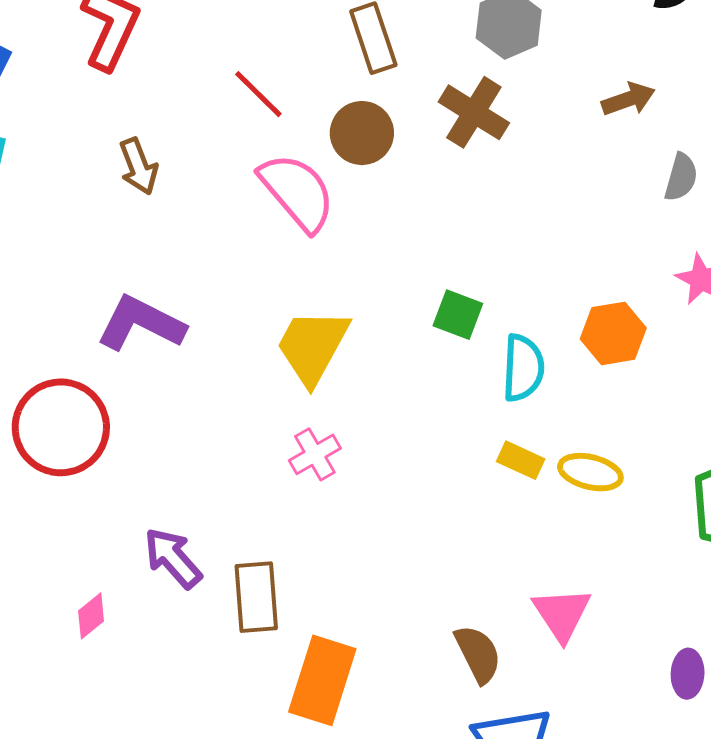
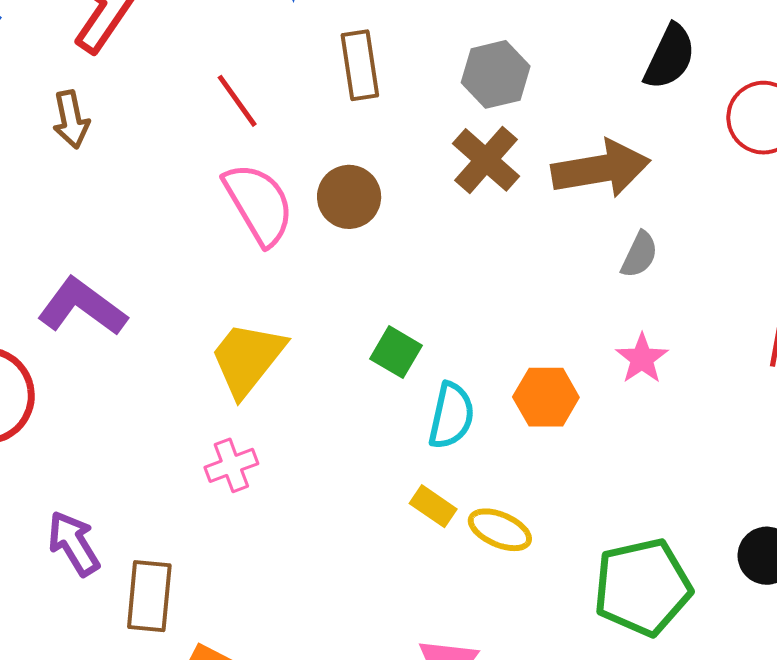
brown arrow: (628, 99) -> (601, 169), size x1.8
brown cross: (474, 112) -> (486, 160), moved
brown circle: (362, 133) -> (349, 197), moved
brown arrow: (138, 166) -> (71, 119), moved

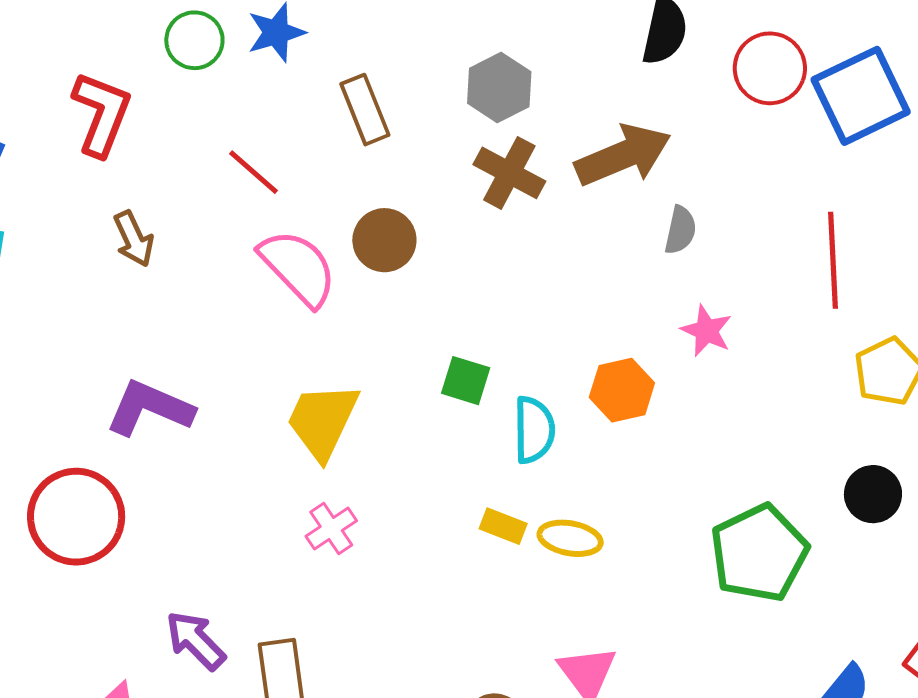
brown arrow: (71, 119) -> (134, 239), moved
yellow rectangle: (433, 506) -> (503, 526), moved
yellow ellipse: (500, 530) -> (570, 538), moved

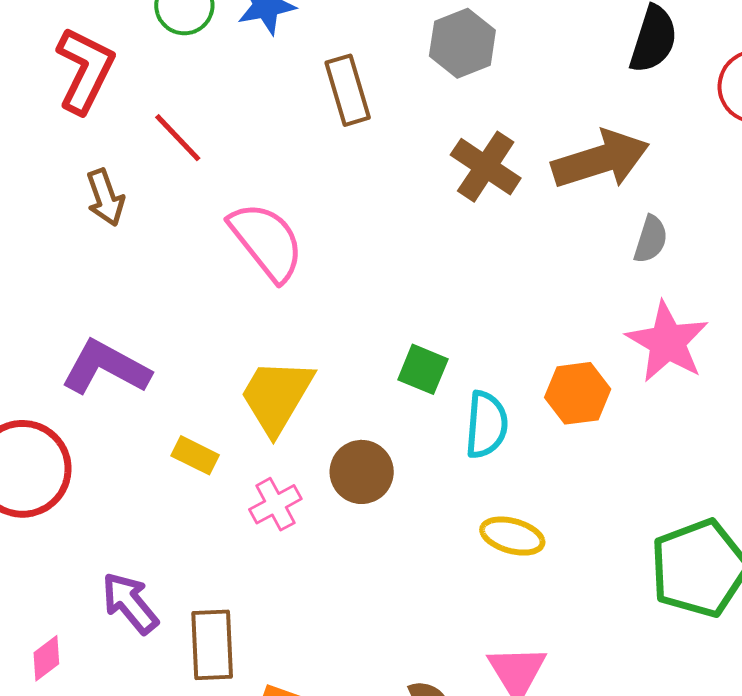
gray hexagon: (499, 88) -> (462, 43), moved
red line: (254, 172) -> (178, 138), moved
brown circle: (384, 240) -> (362, 472), moved
pink star: (706, 331) -> (667, 342), size x1.6
yellow rectangle: (503, 526) -> (195, 455), moved

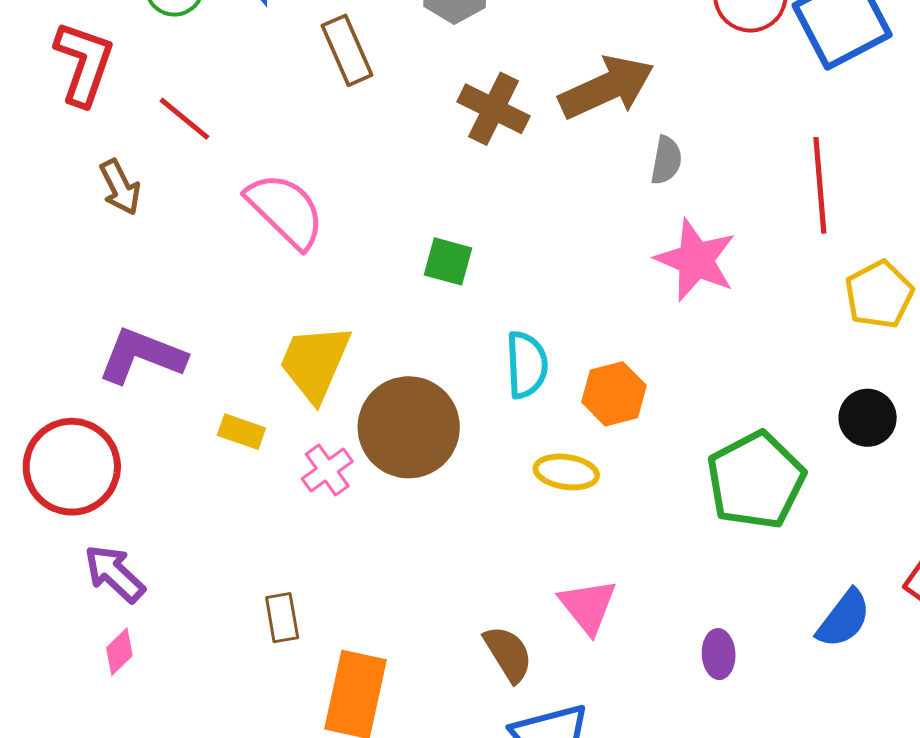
green square: (423, 369) -> (448, 261), moved
orange hexagon: (578, 393) -> (614, 394), moved
brown circle: (362, 472) -> (409, 427), size x1.6
purple arrow: (130, 603) -> (114, 573), moved
brown rectangle: (212, 645) -> (282, 618), size x0.7

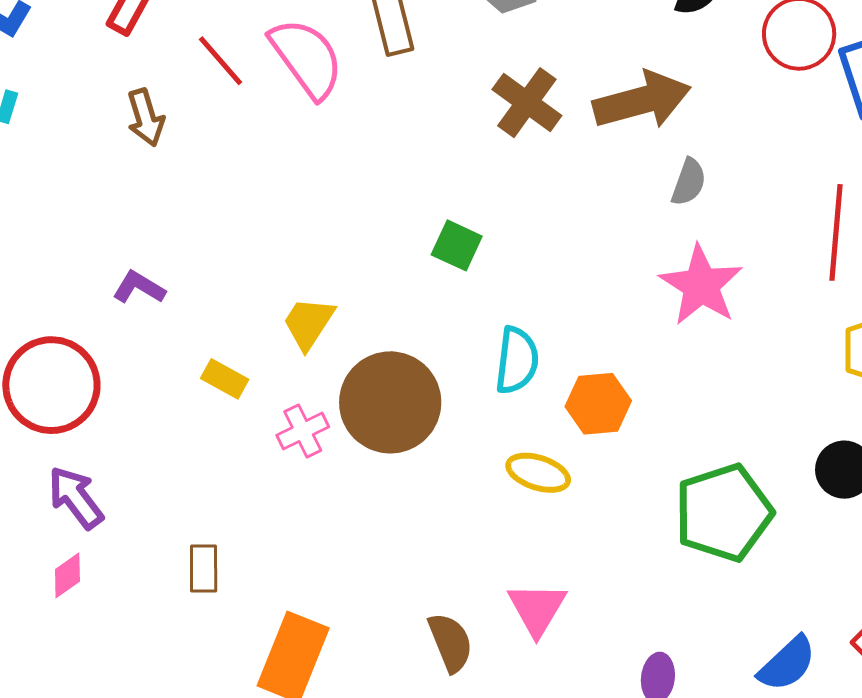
pink semicircle: (285, 210) -> (307, 58), moved
purple L-shape: (142, 356) -> (139, 287), size x0.6
yellow trapezoid: (315, 363) -> (308, 323), size x0.7
brown rectangle: (282, 618) -> (204, 569), moved

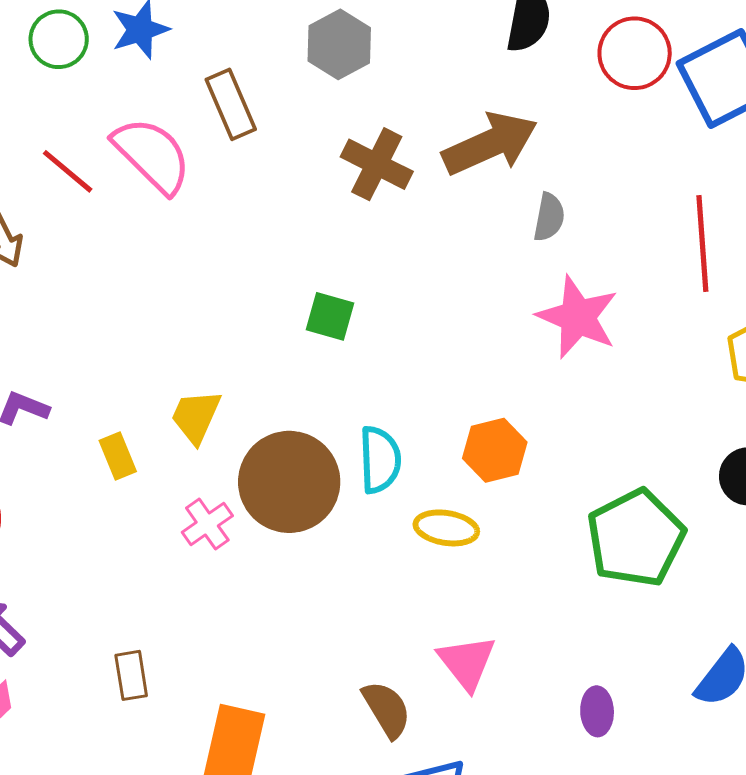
cyan semicircle: (517, 360) -> (380, 460), moved
yellow rectangle: (225, 379) -> (118, 456), moved, turned 48

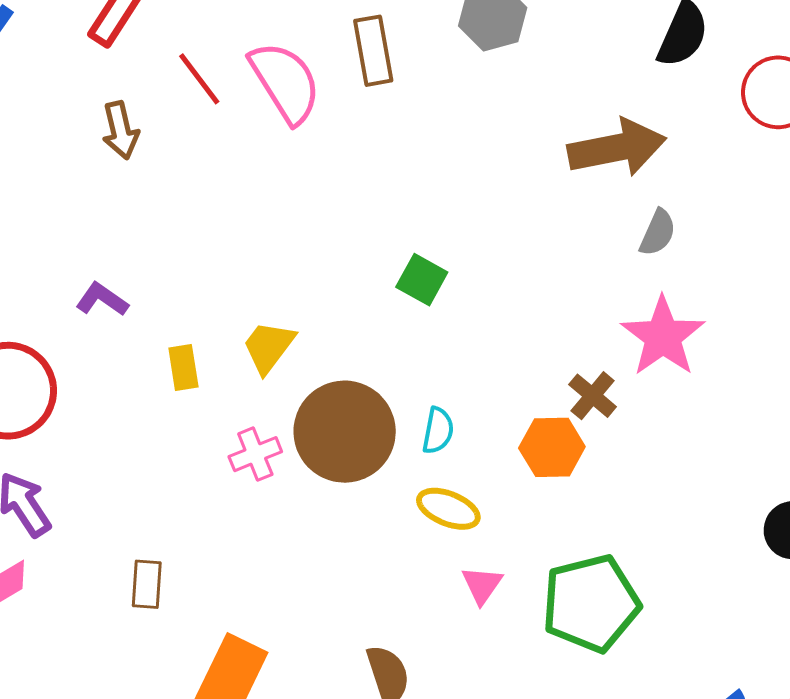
brown cross: (377, 164) -> (593, 396), moved, size x0.7
cyan semicircle: (380, 460) -> (438, 431), size x0.7
yellow ellipse: (446, 528) -> (448, 509), moved
green pentagon: (636, 538) -> (591, 603), moved
pink triangle: (467, 662) -> (482, 585), moved, size x0.7

